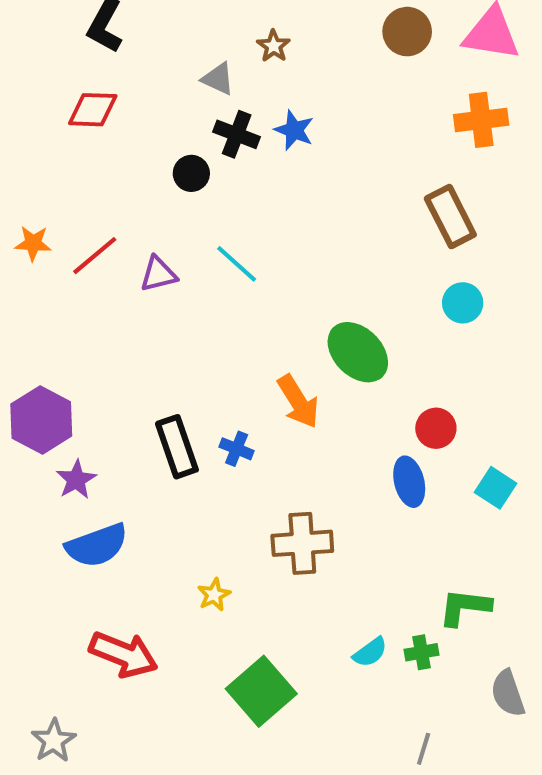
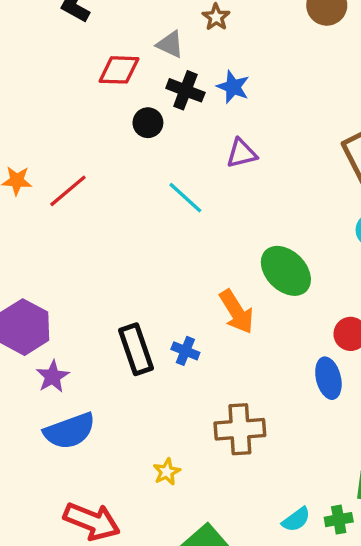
red diamond: (93, 110) -> (119, 70), moved
purple triangle: (158, 274) -> (242, 153), moved

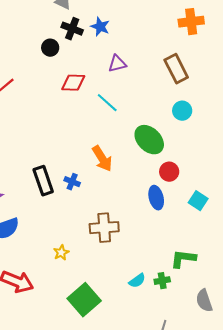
red diamond: (119, 70) -> (73, 83), moved
purple triangle: (242, 153) -> (117, 64), moved
cyan line: (185, 198) -> (107, 103), moved
green ellipse: (286, 271) -> (149, 140), moved

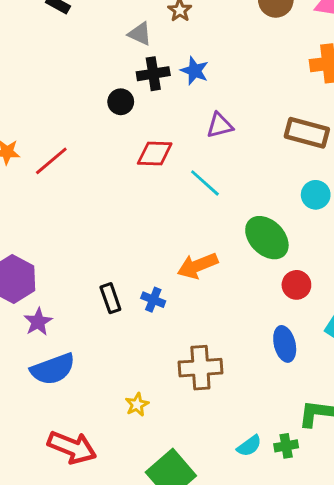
black cross: (72, 29) -> (153, 74), turned -30
brown rectangle: (176, 69) -> (307, 133), turned -48
orange arrow: (102, 159) -> (198, 266), turned 100
black rectangle: (43, 181) -> (110, 298), size x0.7
blue ellipse: (156, 198) -> (285, 344), moved

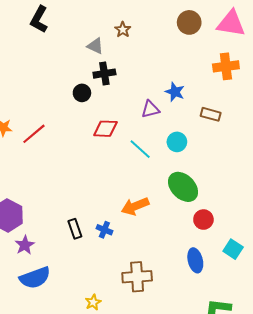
blue star: (195, 71) -> (175, 92), moved
brown rectangle: (307, 133) -> (211, 114), size x0.7
cyan circle: (316, 195) -> (177, 142), moved

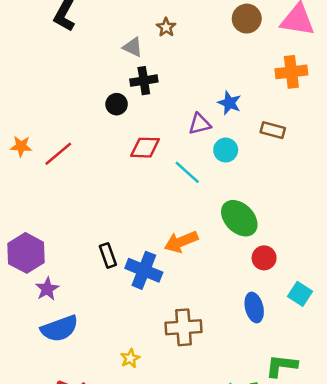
cyan circle: (177, 142) -> (226, 150), moved
black rectangle: (75, 229) -> (108, 255), moved
blue cross: (104, 230) -> (144, 270), size x1.8

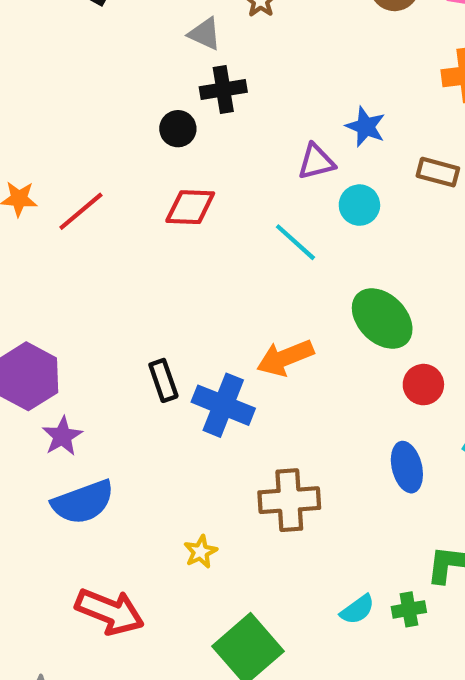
red diamond: (145, 148) -> (190, 207), moved

